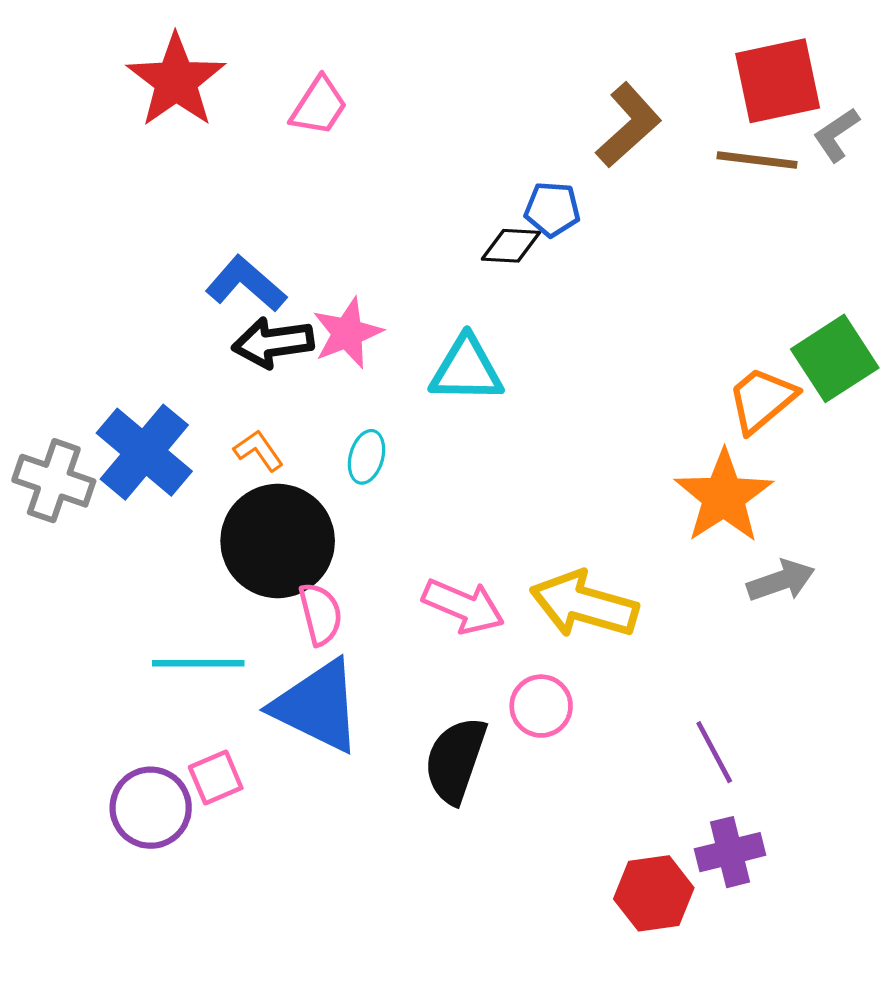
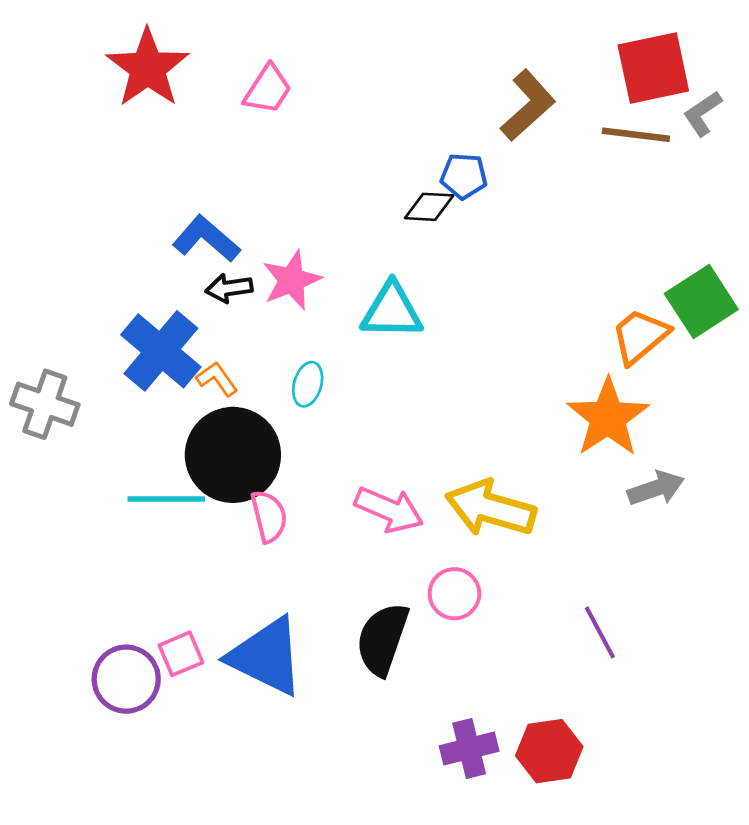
black arrow: (273, 343) -> (229, 288), size x0.7
blue cross: (144, 452) -> (161, 351), moved
cyan line: (198, 663) -> (166, 499), moved
blue triangle: (317, 706) -> (266, 656), moved
purple cross: (730, 852) -> (469, 748), moved

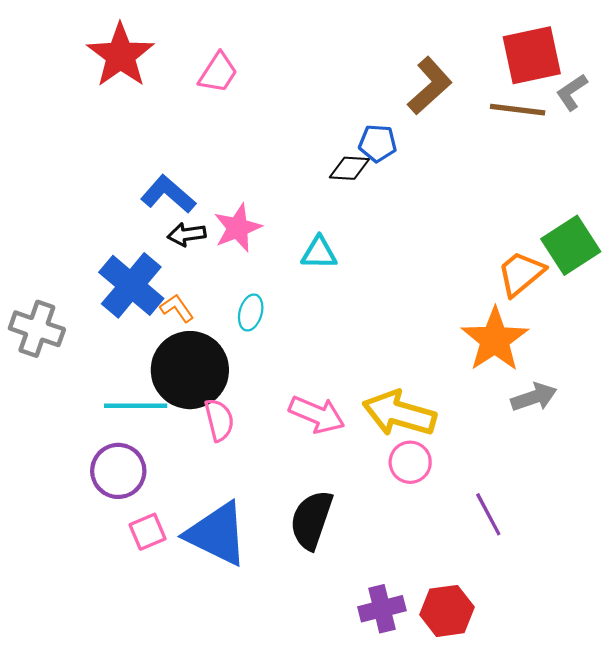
cyan triangle: (392, 311) -> (319, 253), size x0.7
pink circle: (454, 594) -> (410, 462), moved
purple circle: (126, 679) -> (118, 471), moved

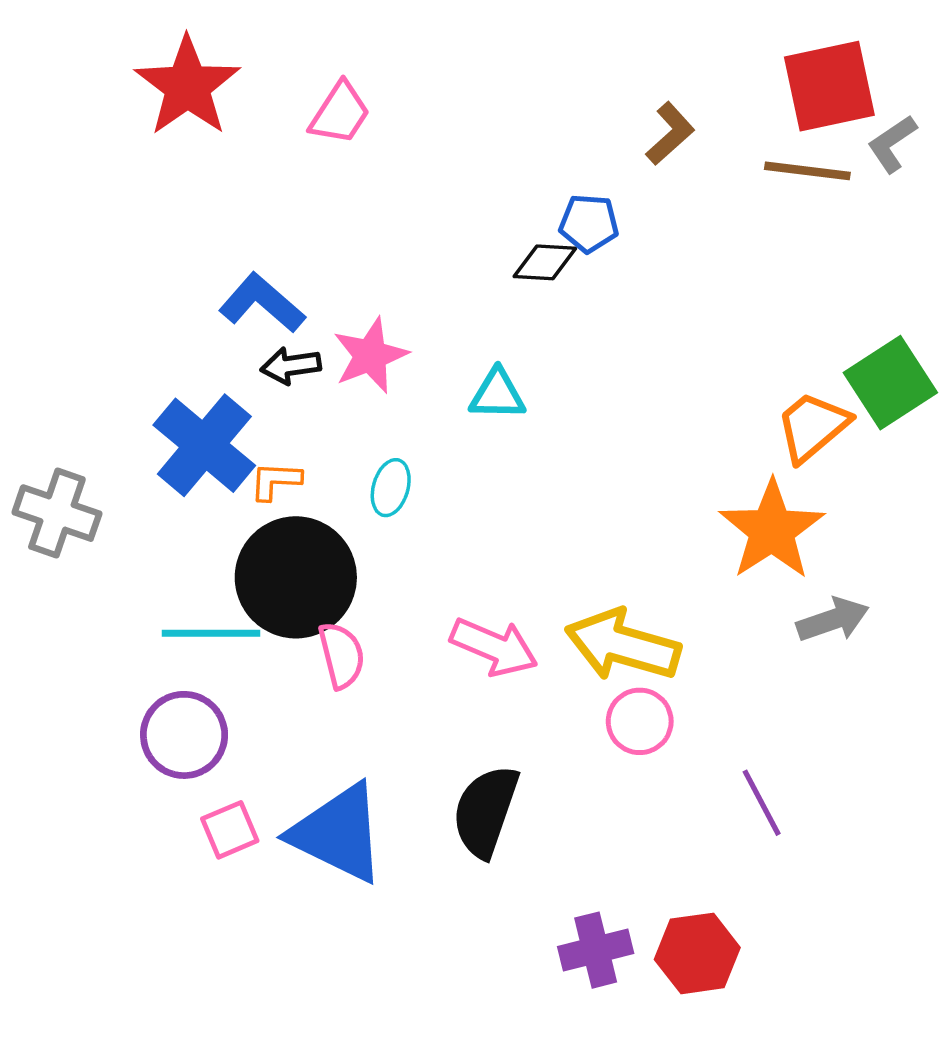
brown L-shape: (430, 86) -> (670, 134), size x0.7
orange L-shape: (177, 308) -> (275, 481), turned -52

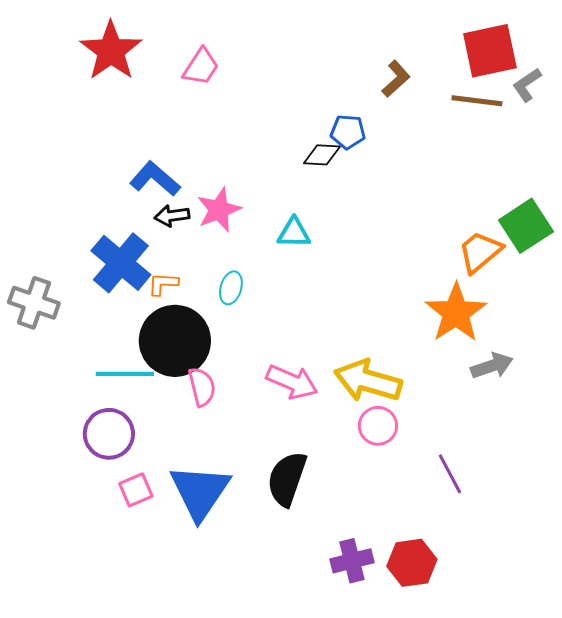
blue triangle: (338, 833) -> (200, 492), turned 38

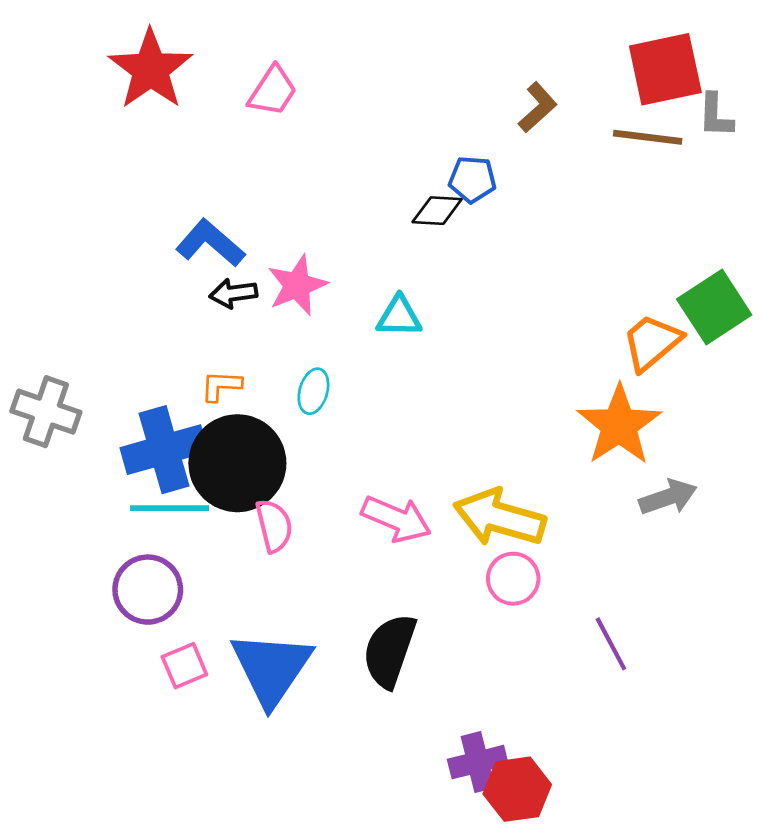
gray L-shape: (527, 85) -> (716, 115), turned -54
blue cross: (121, 263) -> (164, 450), moved, turned 34
red hexagon: (412, 563) -> (517, 789), moved

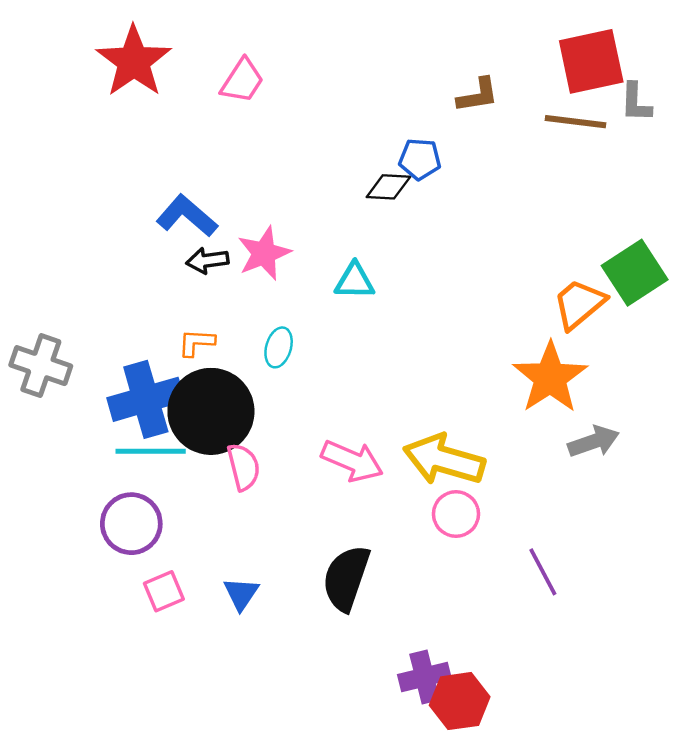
brown L-shape: (538, 107) -> (478, 95), turned 33
blue triangle: (271, 668) -> (241, 594), size x0.5

